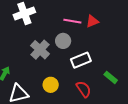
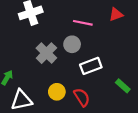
red triangle: (92, 21) -> (116, 14), moved
red semicircle: (84, 89) -> (82, 97), moved

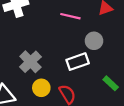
gray circle: (72, 44) -> (94, 41), moved
gray cross: (46, 53) -> (30, 62), moved

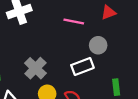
green rectangle: (111, 83) -> (116, 87), turned 42

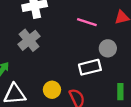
gray cross: (35, 68) -> (29, 40), moved

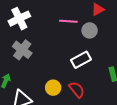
gray circle: (108, 48) -> (90, 30), moved

